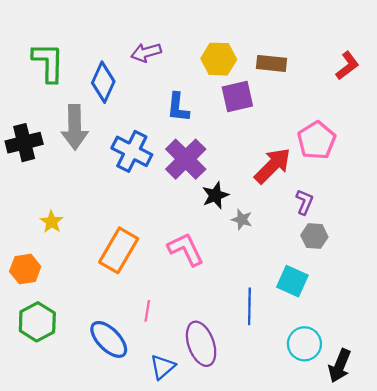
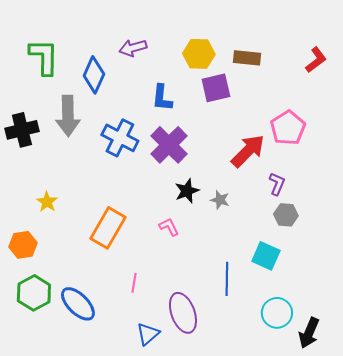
black star: (215, 195) -> (187, 191), moved
pink L-shape: (186, 249) -> (169, 227), size x0.6
blue ellipse: (109, 339) -> (78, 304), moved

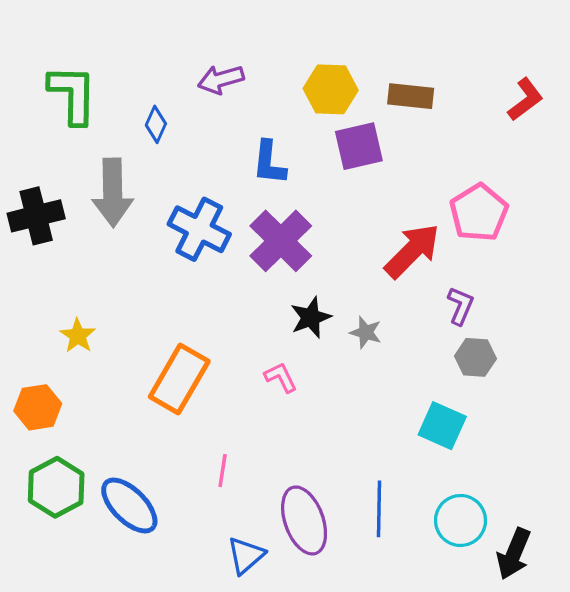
blue diamond: (94, 75) -> (156, 124), size x0.6
blue line: (227, 279) -> (379, 509), moved

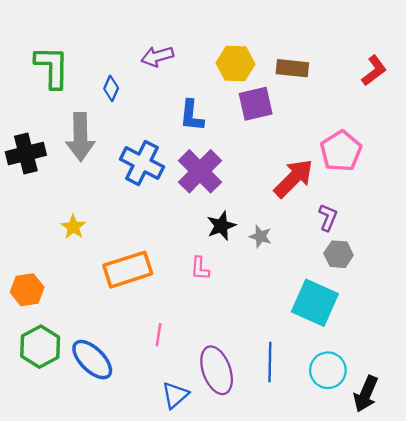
yellow star: (78, 336) -> (73, 227), moved
pink L-shape: (281, 377) -> (200, 268), turned -150
orange rectangle: (179, 379) -> (128, 270), turned 42
cyan square: (442, 426) -> (315, 303), size x1.4

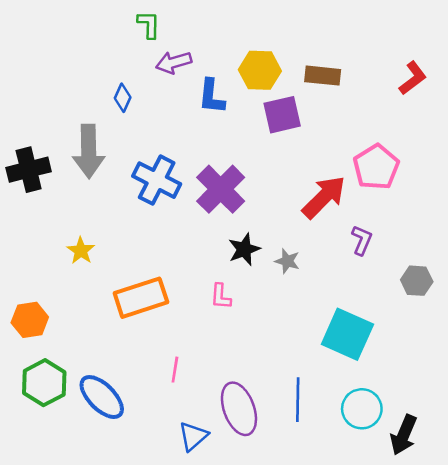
green L-shape: (52, 67) -> (149, 25), moved, size x0.6
blue L-shape: (192, 116) -> (212, 96), moved
gray hexagon: (339, 254) -> (417, 281), moved

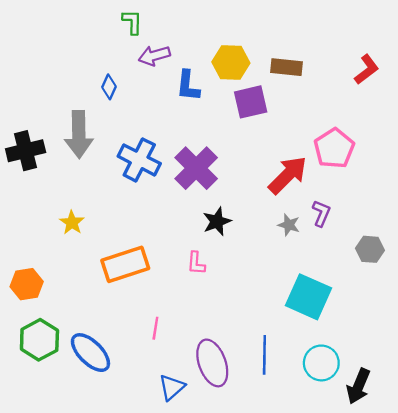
gray star: (287, 261) -> (289, 225), moved

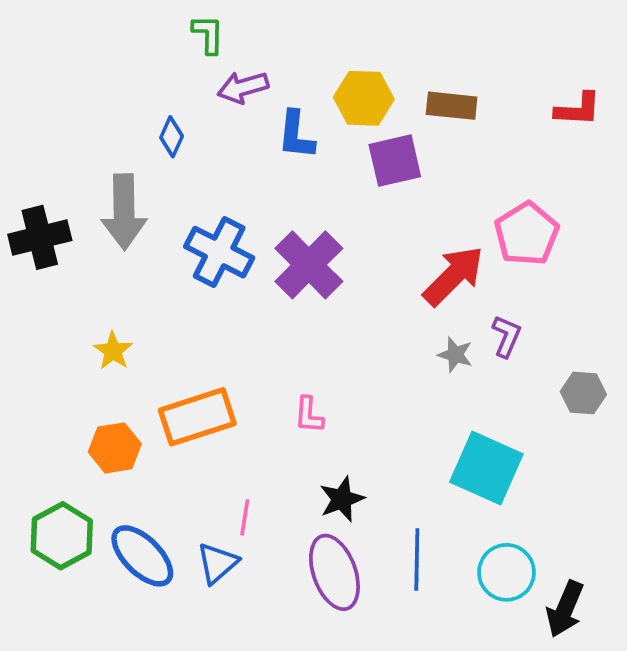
red L-shape: (367, 69) -> (578, 109), turned 40
black star: (217, 221) -> (342, 499), moved
orange hexagon: (27, 284) -> (115, 448), moved
blue triangle: (172, 387) -> (217, 563), moved

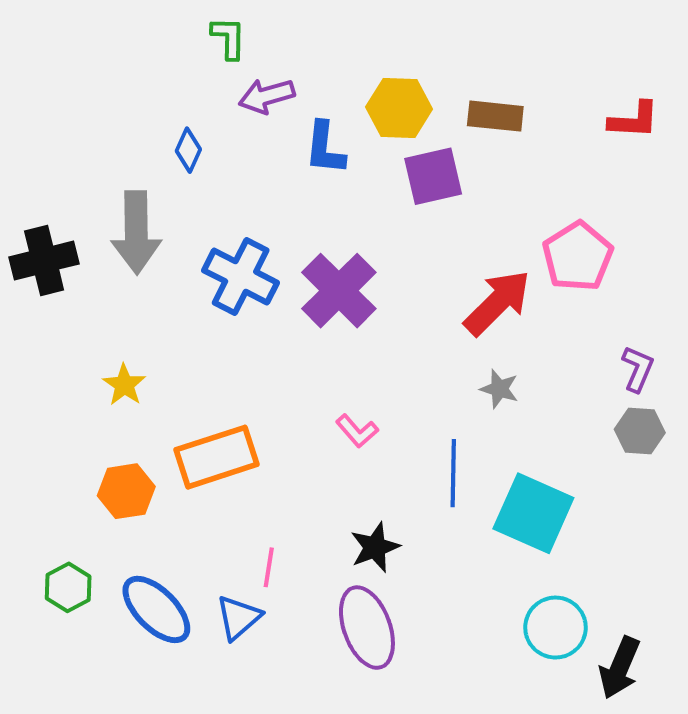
purple L-shape: (506, 336) -> (638, 369), moved
pink L-shape: (309, 415) -> (357, 431), moved, turned -45
green hexagon: (62, 536) -> (68, 587), size x0.7
blue line: (417, 560) -> (453, 473), moved

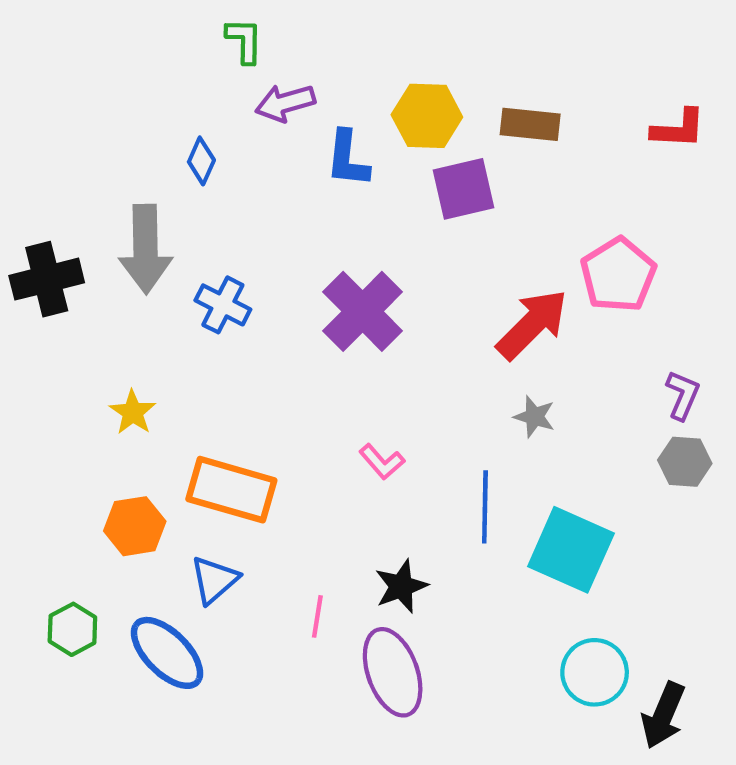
blue cross: (241, 277) -> (223, 305), moved, size x0.7
orange rectangle: (217, 457) -> (231, 490), turned 34
pink line: (269, 567) -> (317, 616), moved
blue triangle: (239, 618) -> (214, 580), moved

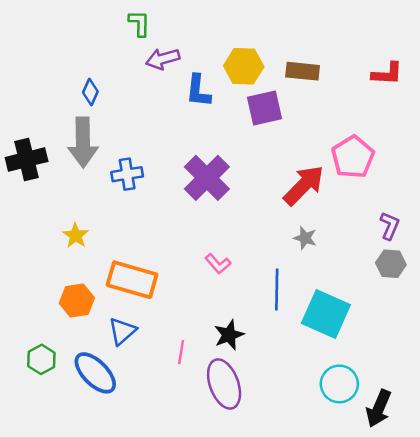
blue diamond: (201, 161) -> (90, 92), moved
blue cross: (223, 305) -> (127, 174), turned -36

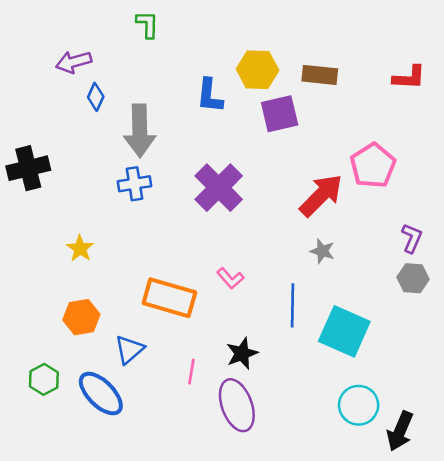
purple arrow: (163, 59) -> (74, 62), moved
gray arrow: (83, 142) -> (140, 131), moved
orange rectangle: (132, 280) -> (169, 298), moved

